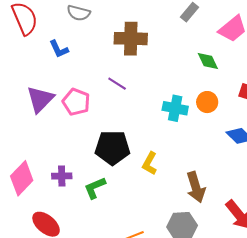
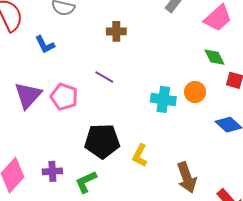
brown cross: (131, 39) -> (116, 31), size x0.6
green diamond: (208, 61) -> (215, 57), moved

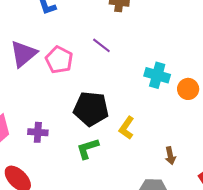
orange circle: (195, 92) -> (188, 89), moved
brown arrow: (187, 177) -> (170, 156), size x0.6
green L-shape: (86, 182) -> (88, 149), moved

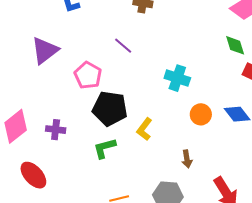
pink pentagon: (59, 60) -> (88, 75), moved
orange circle: (188, 89) -> (201, 114), moved

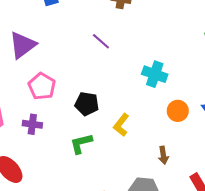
pink pentagon: (88, 75) -> (42, 86), moved
black pentagon: (110, 108) -> (87, 104), size x0.7

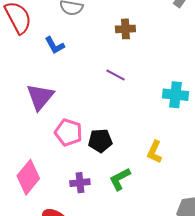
black pentagon: (87, 104) -> (100, 141), moved
purple cross: (32, 124) -> (80, 183), moved

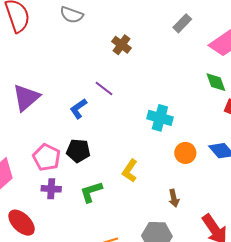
brown cross: (125, 29) -> (121, 45), turned 30
blue L-shape: (55, 45) -> (78, 109), moved, turned 75
pink pentagon: (68, 132) -> (47, 157), moved

